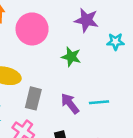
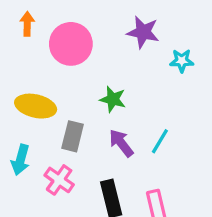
green star: (71, 57) -> (113, 99), moved
cyan line: (99, 102) -> (160, 141), turned -54

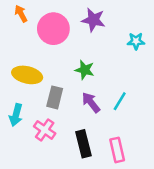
orange arrow: (27, 24) -> (21, 14), turned -30
purple star: (143, 32) -> (93, 20), moved

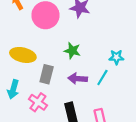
cyan star: (136, 41) -> (116, 57), moved
purple arrow: (91, 102) -> (78, 79), turned -48

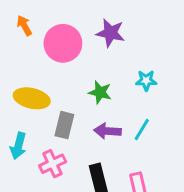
cyan star: (116, 57) -> (146, 81), moved
pink cross: (38, 102) -> (53, 164), turned 30

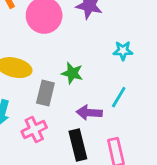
green star: (100, 92) -> (72, 73), moved
purple arrow: (107, 131) -> (89, 113), moved

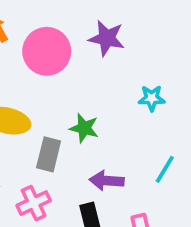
cyan line: (119, 97) -> (165, 169), moved

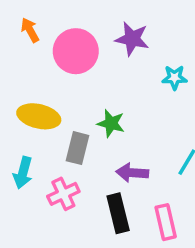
cyan star: (152, 98) -> (174, 78), moved

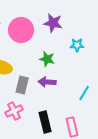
green star: (111, 123) -> (47, 59), moved
purple arrow: (132, 173) -> (47, 82), moved

